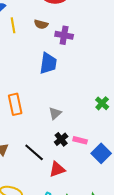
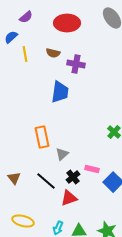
orange rectangle: (15, 104) -> (42, 137), moved
gray triangle: (55, 113) -> (62, 154), moved
black cross: (61, 139) -> (73, 177), moved

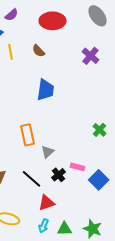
brown semicircle: (53, 53) -> (38, 51), turned 32
purple cross: (76, 64) -> (90, 56), moved, turned 30
red triangle: (69, 198) -> (46, 203), moved

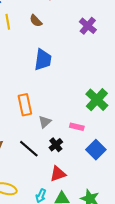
green cross: (100, 130) -> (97, 100), size x1.6
pink rectangle: (78, 167) -> (77, 127), moved
red triangle: (46, 203) -> (58, 174), moved

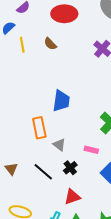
blue trapezoid: (43, 60) -> (61, 101), moved
gray triangle: (45, 122) -> (59, 145), turned -40

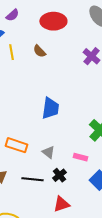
orange rectangle: (39, 128) -> (16, 145), moved, turned -60
black line: (43, 172) -> (32, 179), turned -35

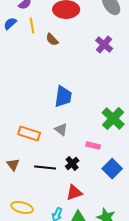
yellow line: (11, 52) -> (32, 26), moved
gray triangle: (48, 152) -> (61, 130), moved

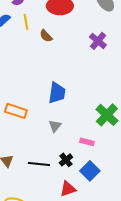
gray triangle: (61, 130) -> (55, 126), turned 32
orange rectangle: (29, 134) -> (16, 111), moved
blue square: (112, 169) -> (90, 171), moved

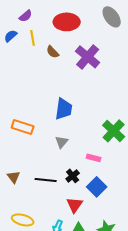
purple cross: (98, 41) -> (88, 57), moved, size x1.4
red triangle: (68, 189) -> (75, 205), turned -36

